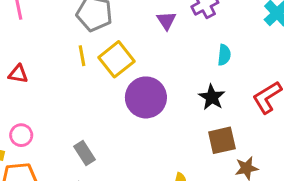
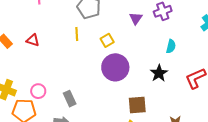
yellow square: (117, 59) -> (107, 40), moved, size x0.6
pink circle: (21, 135) -> (38, 91), moved
brown square: (222, 140) -> (137, 105), moved

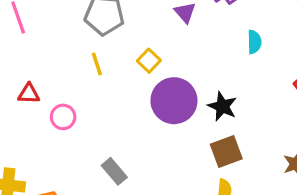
black star: (159, 73) -> (222, 106), moved
pink circle: (38, 91) -> (63, 117), moved

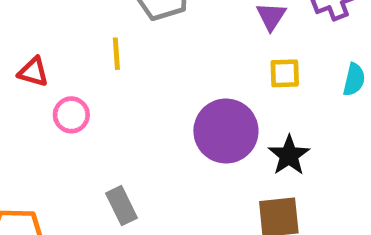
yellow square: (149, 61) -> (285, 73), moved, turned 30
yellow line: (97, 64) -> (116, 54), moved

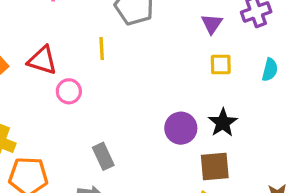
red triangle: (33, 72) -> (42, 60), size x1.4
purple circle: (226, 131) -> (181, 128), moved, size x0.7

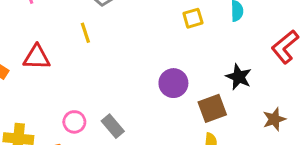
pink circle: (69, 91) -> (74, 122), moved
black star: (223, 123) -> (239, 77), moved

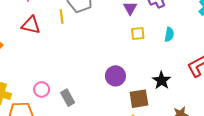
yellow line: (85, 33) -> (62, 17), moved
red triangle: (37, 57) -> (31, 25), moved

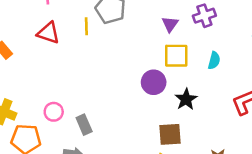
yellow square: (138, 34) -> (176, 56), size x1.5
purple circle: (115, 76) -> (154, 82), moved
black star: (162, 80) -> (186, 99), moved

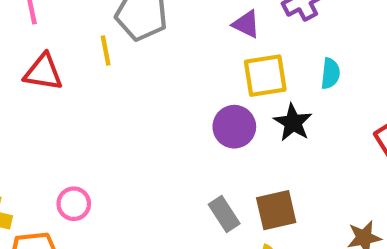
purple triangle: (170, 24) -> (246, 24), turned -30
black star: (186, 99) -> (293, 123), moved
gray rectangle: (84, 125) -> (224, 214), moved

